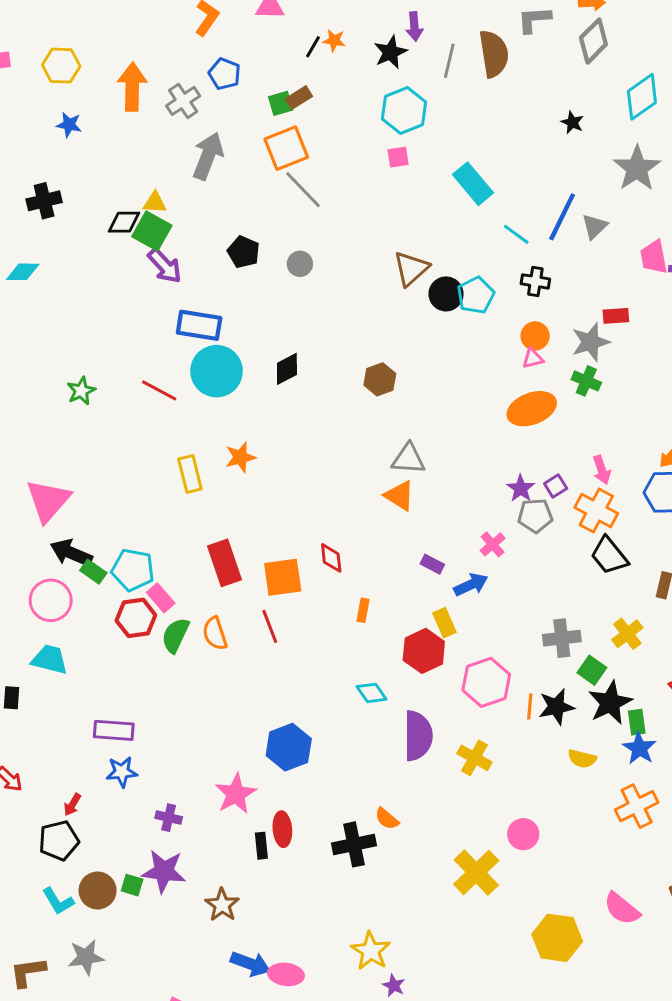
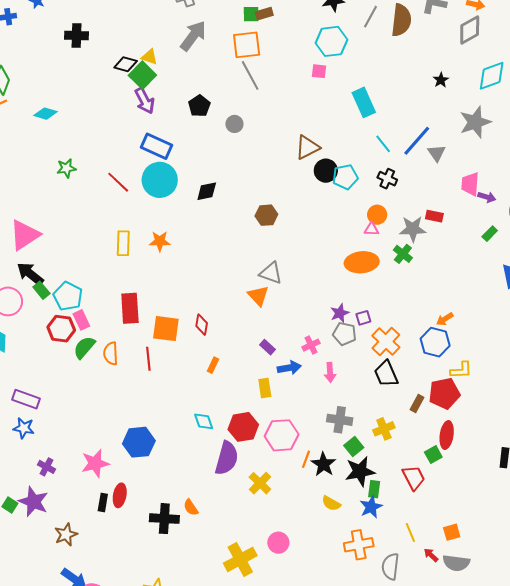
gray triangle: (595, 227) -> (437, 153), turned -36
cyan diamond: (23, 272) -> (45, 114), moved
pink arrow: (602, 470) -> (330, 372), moved
red hexagon: (424, 651) -> (243, 427), moved
black star: (556, 707) -> (324, 464), turned 30

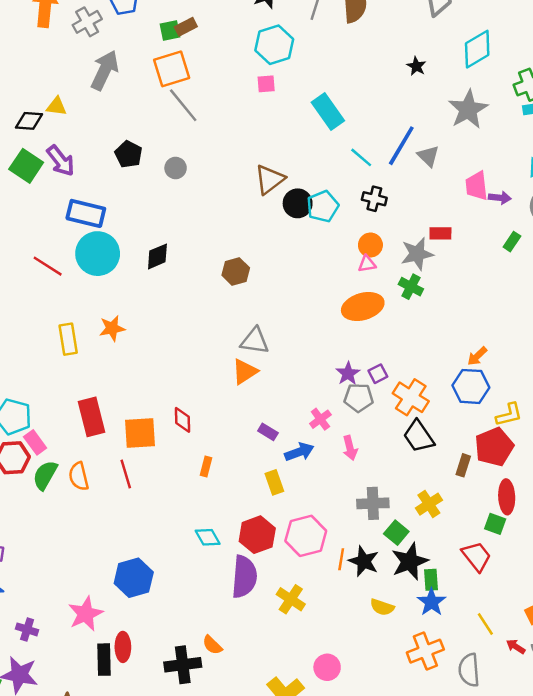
green square: (142, 75) -> (26, 166), moved
orange triangle: (258, 296) -> (245, 372), turned 50
green square: (433, 455) -> (495, 524), turned -30
black rectangle: (103, 502) -> (104, 660), size x1.4

